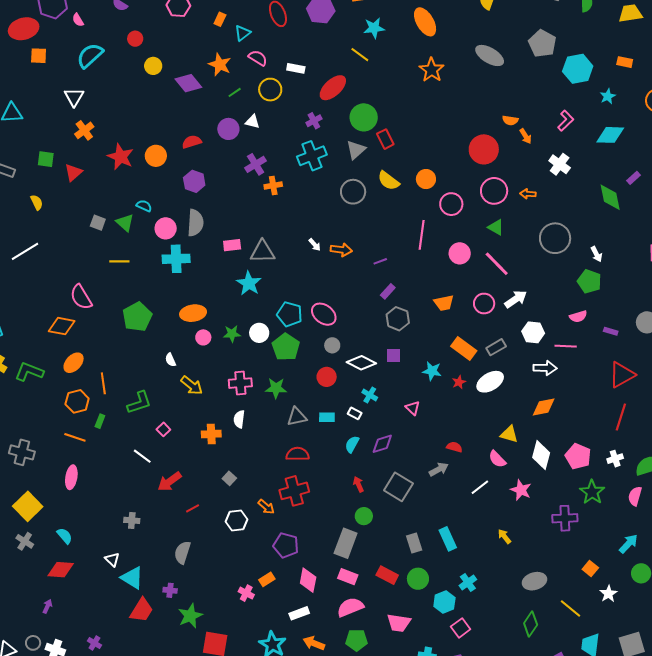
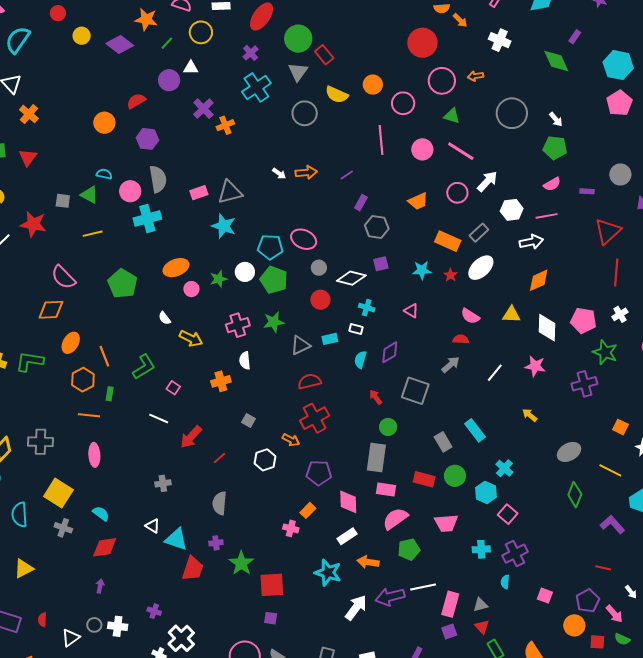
red star: (121, 157) -> (33, 224), moved
pink semicircle: (497, 459) -> (470, 316), moved

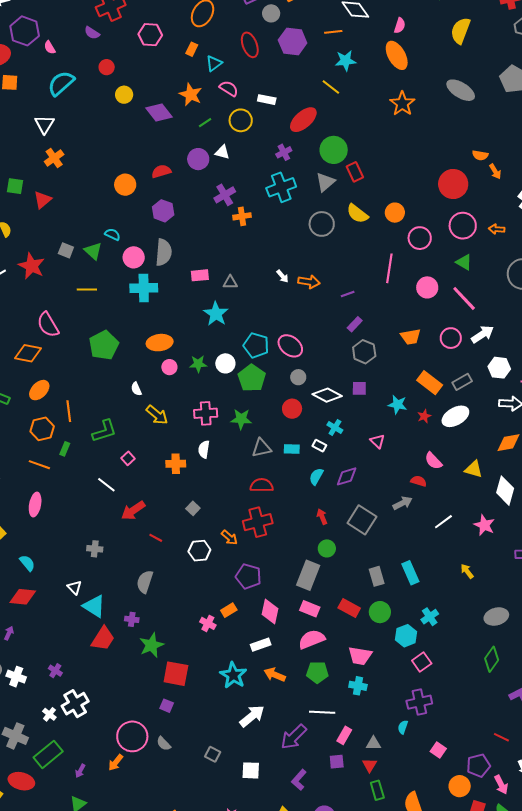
gray triangle: (230, 192) -> (230, 282), size x0.6
red line: (219, 458) -> (156, 538), turned 56
cyan cross: (481, 549) -> (358, 686), moved
purple arrow: (390, 597) -> (294, 737), moved, turned -44
pink rectangle: (450, 604) -> (344, 735), size x0.7

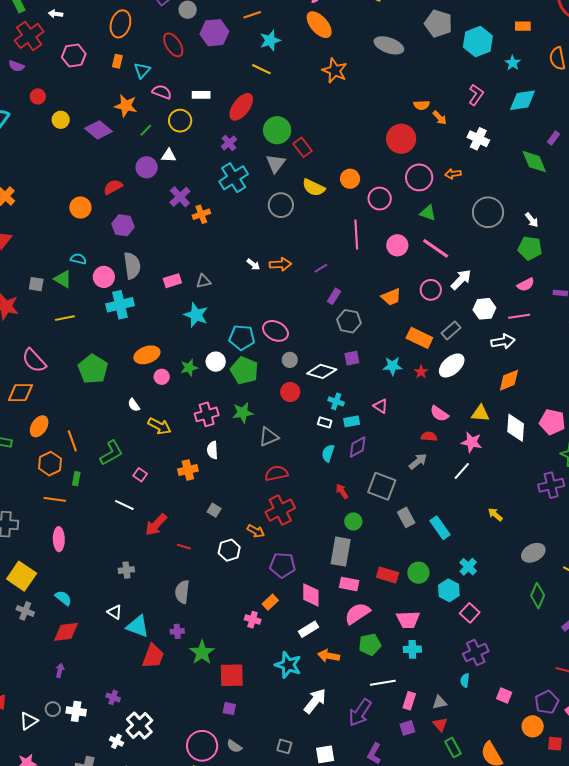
cyan rectangle: (292, 449) -> (352, 421), moved
pink star: (484, 525) -> (472, 442), moved
gray rectangle: (377, 576) -> (406, 517), moved

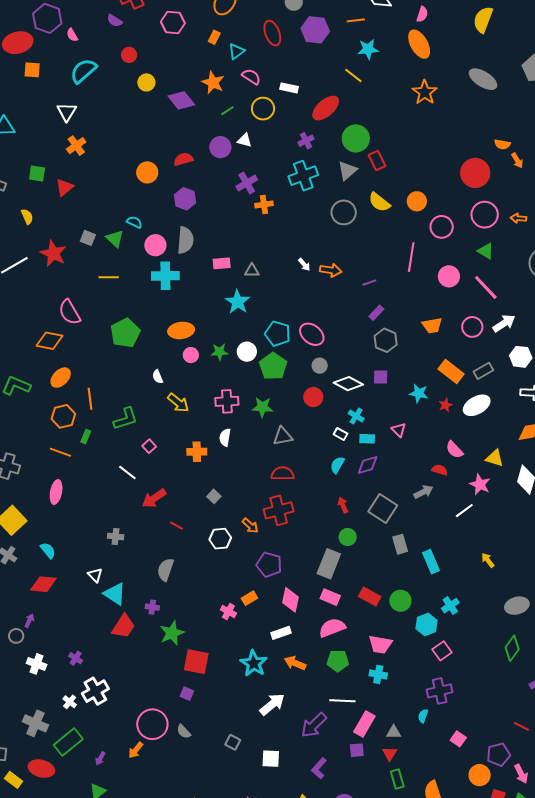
pink rectangle: (409, 701) -> (364, 724), size x1.4
gray circle: (53, 709) -> (16, 636), moved

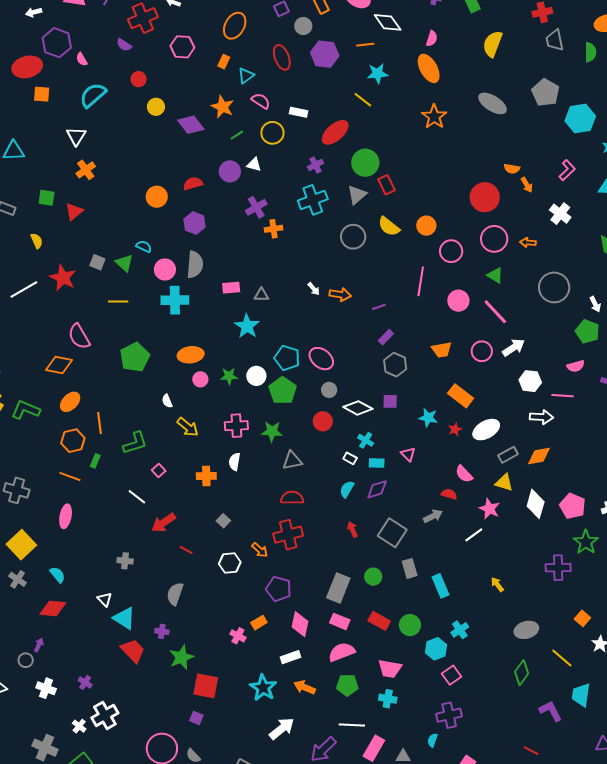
gray rectangle: (483, 371) -> (508, 455), moved
green circle: (348, 537) -> (373, 577), moved
red trapezoid: (123, 626) -> (133, 651), turned -76

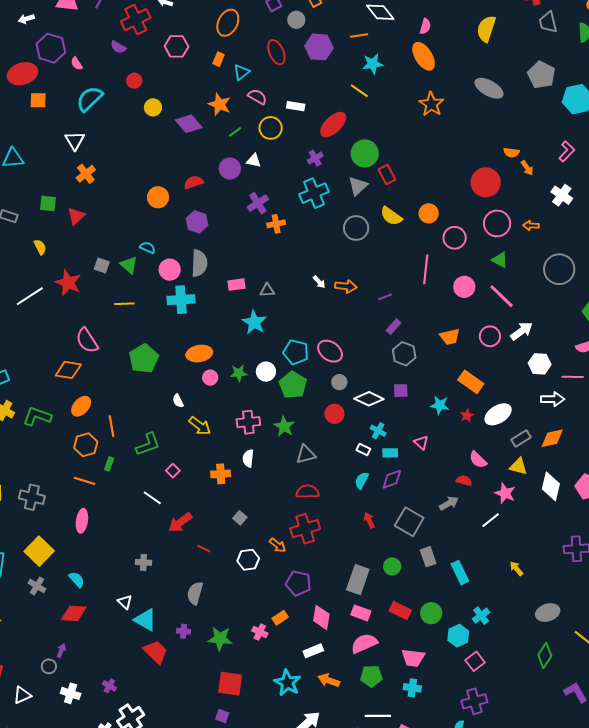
green star: (272, 432) -> (284, 426), turned 30
green star: (181, 657) -> (220, 639), moved, turned 30

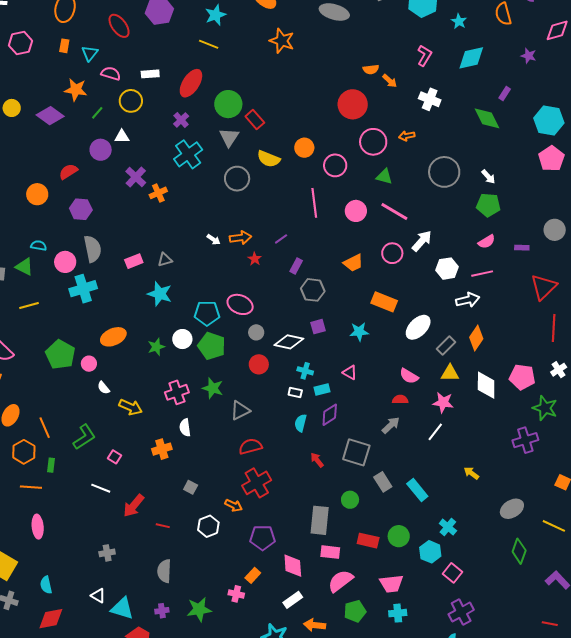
pink circle: (210, 378) -> (89, 364), moved
red star: (467, 416) -> (255, 259), moved
orange diamond: (552, 438) -> (476, 338), turned -30
cyan semicircle: (77, 580) -> (46, 585), turned -138

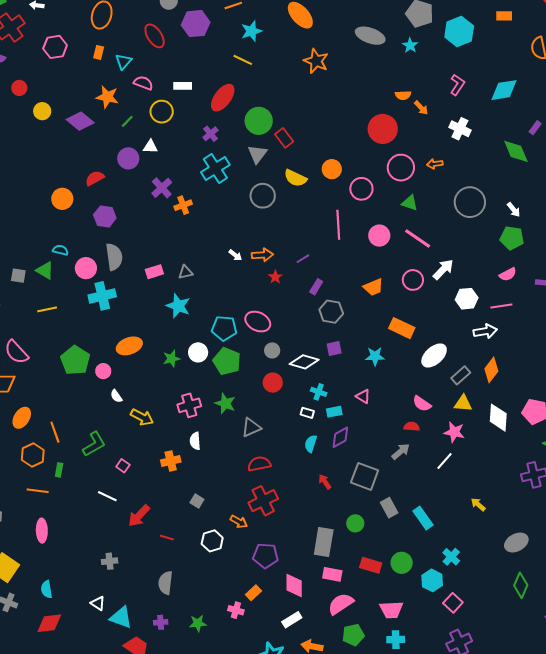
cyan star: (459, 21) -> (410, 45), moved
green star: (199, 609) -> (198, 623), size x0.7

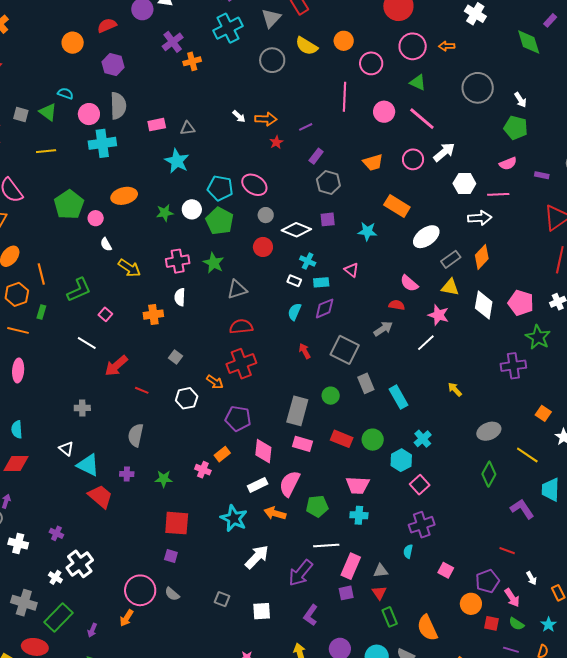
pink semicircle: (341, 604) -> (290, 484), moved, turned -36

